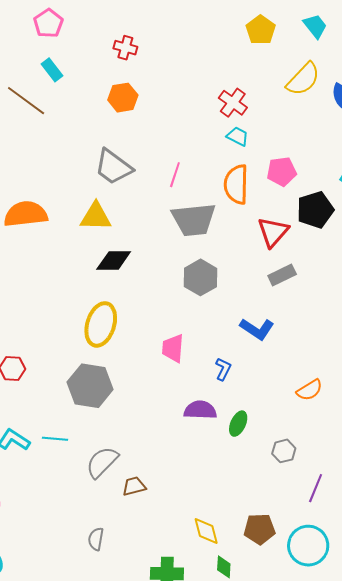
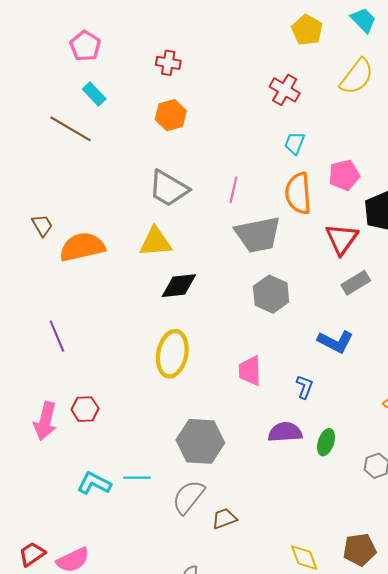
red cross: (233, 103) -> (285, 90), moved
cyan trapezoid: (238, 136) -> (295, 143), turned -90
gray hexagon: (90, 386) -> (200, 441), moved

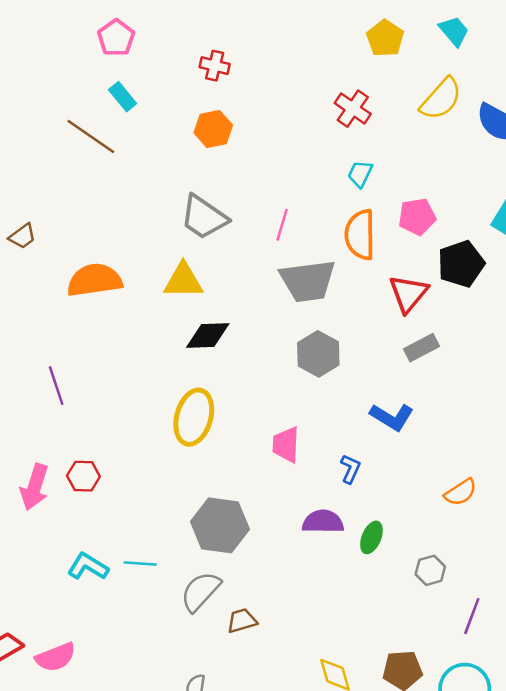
brown trapezoid: (42, 225) -> (22, 236), moved, turned 80

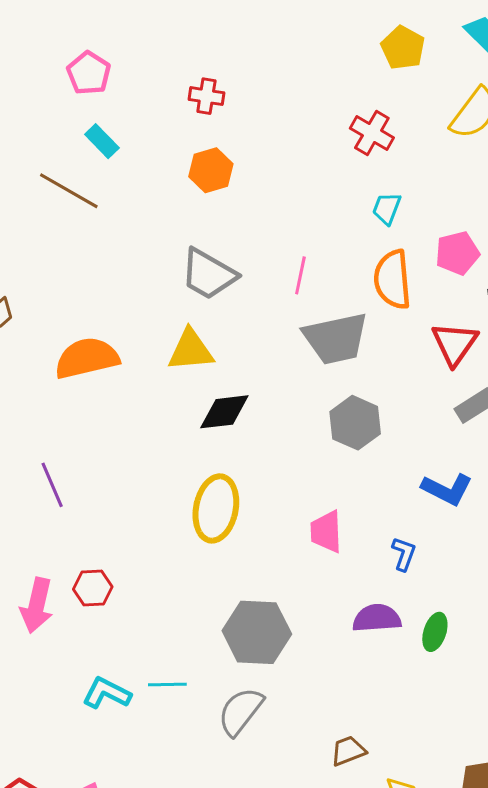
brown trapezoid: (242, 621) -> (348, 751), moved

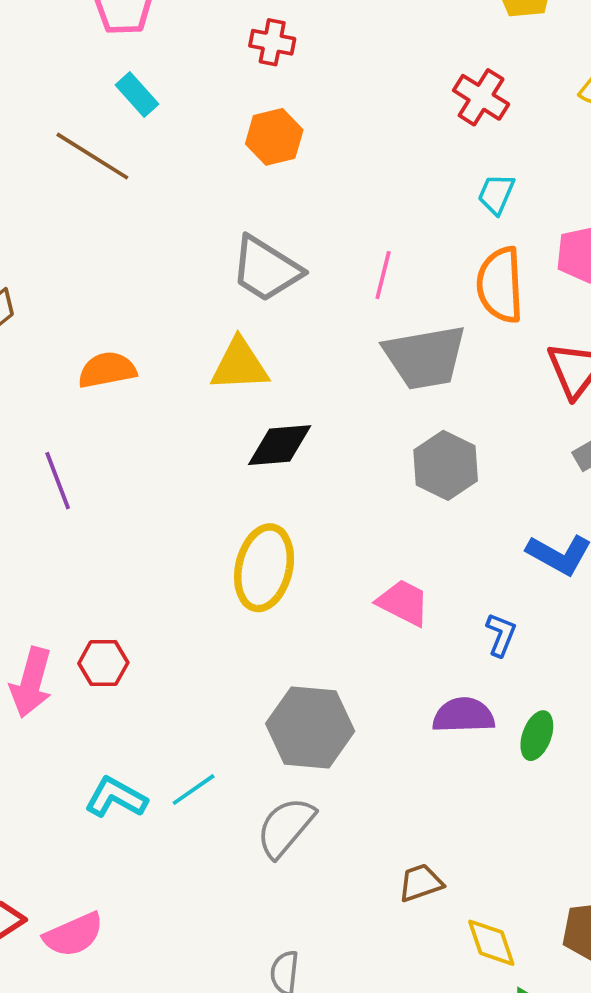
orange semicircle: (87, 358) -> (107, 370), size x0.7
purple line: (52, 485) -> (58, 481), moved
pink trapezoid: (326, 532) -> (403, 603), turned 117
cyan line: (167, 685) -> (194, 790), turned -36

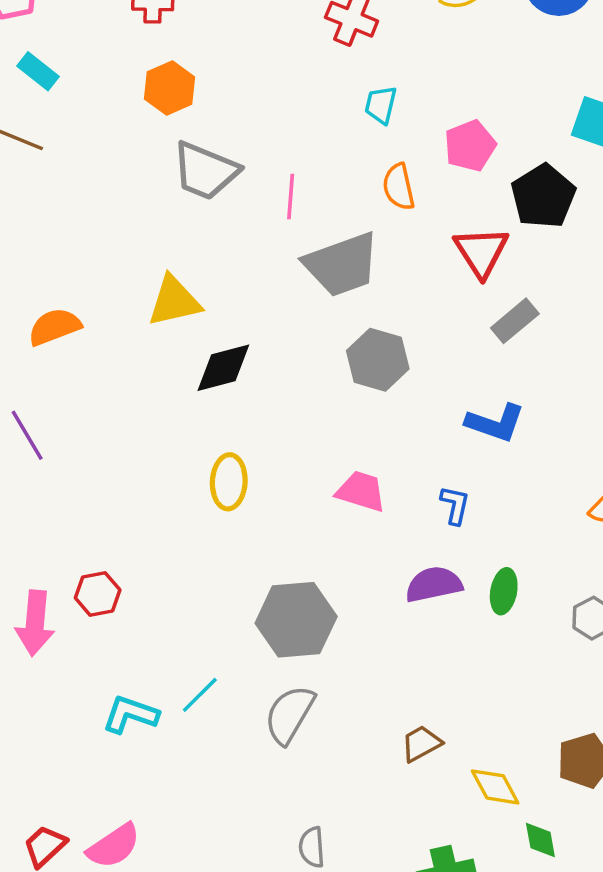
gray trapezoid: (266, 269) -> (205, 171), moved
orange semicircle: (500, 285) -> (399, 187), size x0.7
yellow ellipse: (264, 568) -> (229, 482), size x0.7

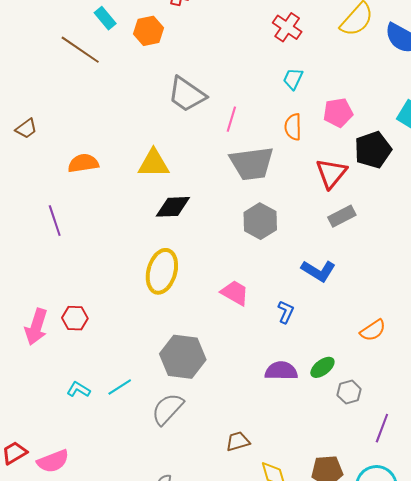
orange hexagon: (170, 88) -> (149, 31), moved
yellow ellipse: (229, 482) -> (162, 271), size x1.4
purple semicircle: (434, 584) -> (281, 371), moved
green ellipse: (504, 591) -> (322, 367), moved, turned 30
cyan L-shape: (130, 714) -> (78, 390), size x0.7

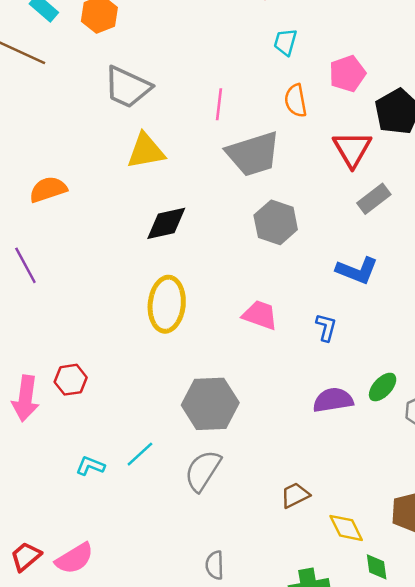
gray trapezoid: (187, 94) -> (127, 87), moved
yellow triangle: (153, 163) -> (146, 151), moved

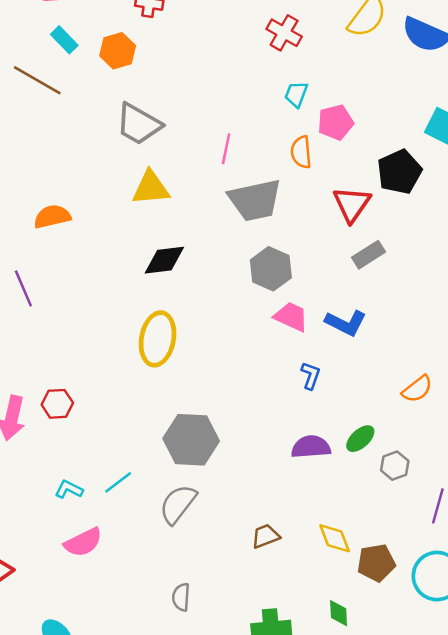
pink pentagon: (347, 74) -> (336, 122), moved
pink trapezoid: (260, 315) -> (291, 317), moved
yellow diamond: (346, 528) -> (335, 538), moved
pink semicircle: (75, 558) -> (83, 542), moved

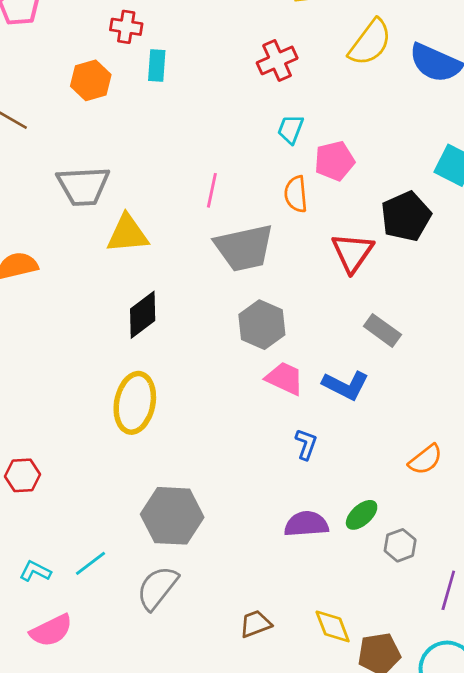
red cross: (284, 33) -> (277, 60), turned 36
cyan rectangle: (64, 40) -> (157, 65), moved, turned 48
gray trapezoid: (139, 124) -> (83, 186), moved, turned -33
gray rectangle: (369, 255) -> (382, 330), moved, turned 68
black diamond: (164, 260) -> (143, 315), turned -30

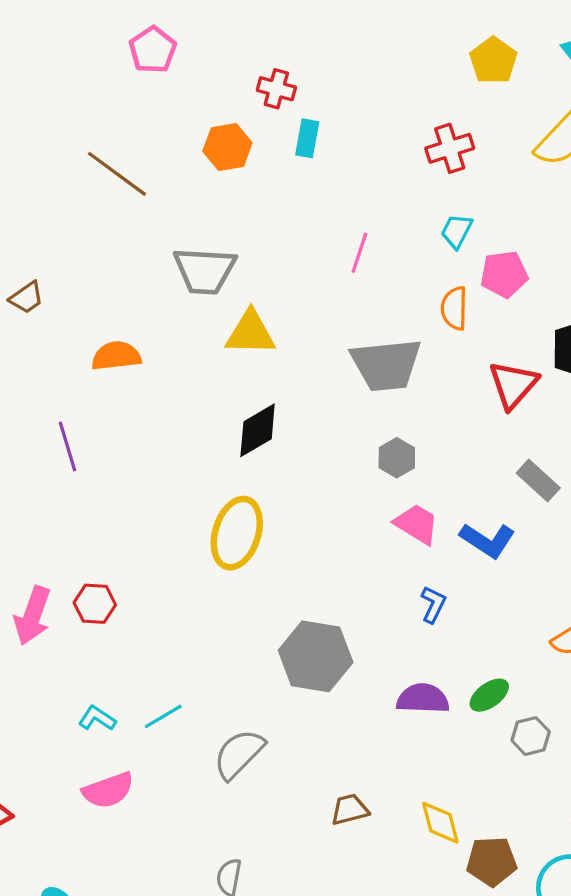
pink line: (212, 190) -> (359, 253), moved
gray hexagon: (262, 325) -> (397, 458), size x0.7
gray hexagon: (172, 516) -> (316, 656), moved

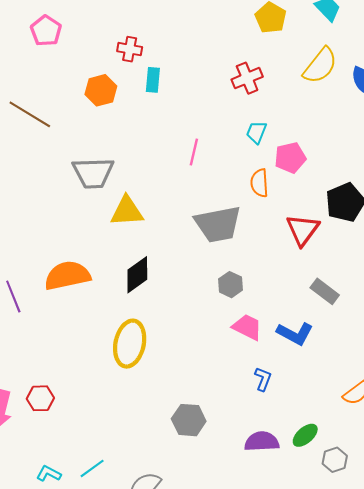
orange semicircle: (116, 356) -> (67, 276), moved, size x1.4
gray hexagon: (316, 656) -> (189, 420), size x0.7

